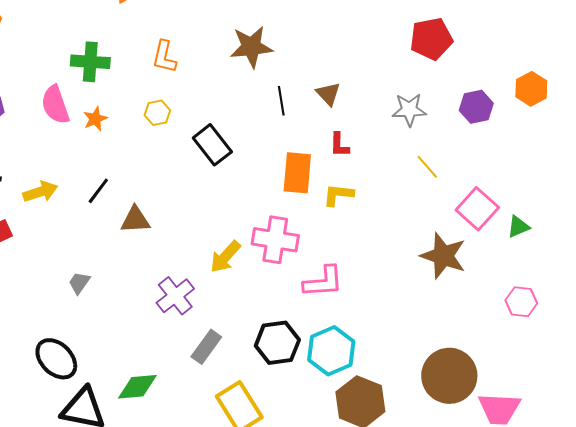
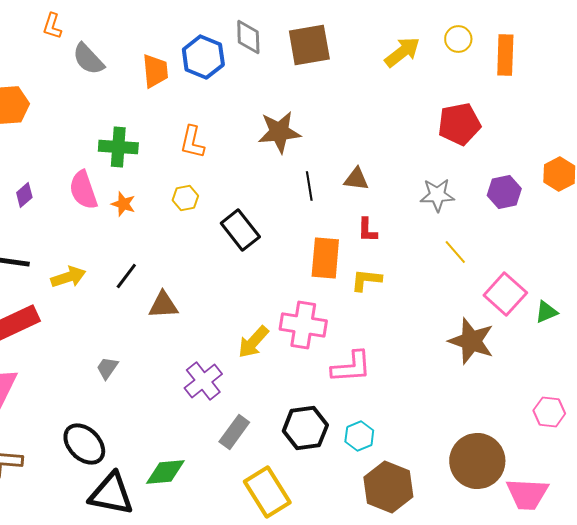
brown triangle: (328, 94) -> (356, 179), turned -40
orange star: (95, 119) -> (123, 204), turned -30
pink hexagon: (521, 302) -> (549, 412), moved
cyan hexagon: (331, 351) -> (359, 436), size x0.6

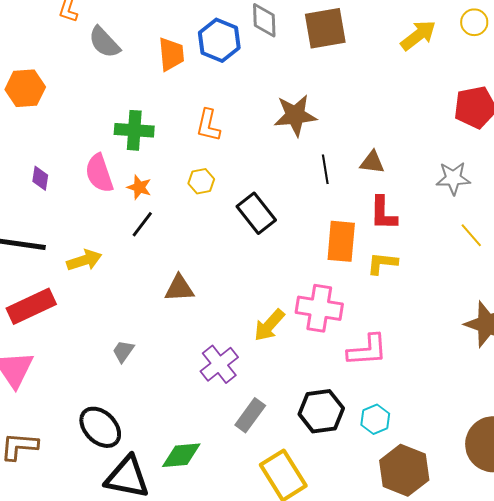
purple diamond: (24, 195) -> (40, 178), turned -40
red L-shape: (367, 230) -> (383, 213), size x1.4
black line: (126, 276) -> (142, 224), moved

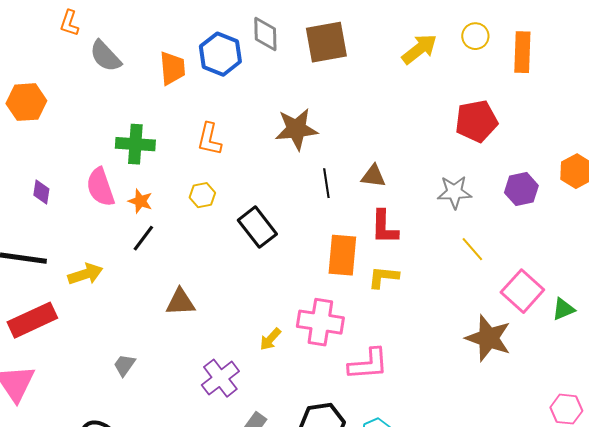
yellow arrow: (269, 325) -> (270, 339), size x0.7

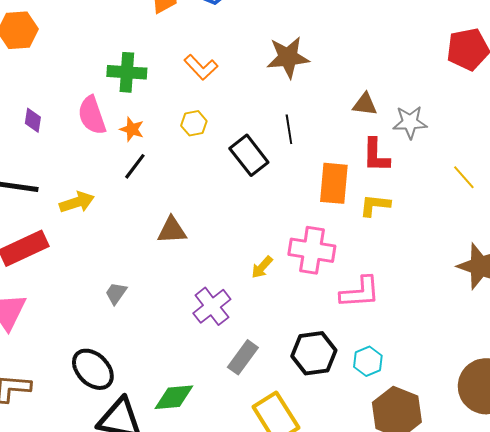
orange L-shape: (209, 139) -> (201, 67), turned -56
black line: (326, 183) -> (289, 129), moved
gray star: (454, 192) -> (410, 122), moved

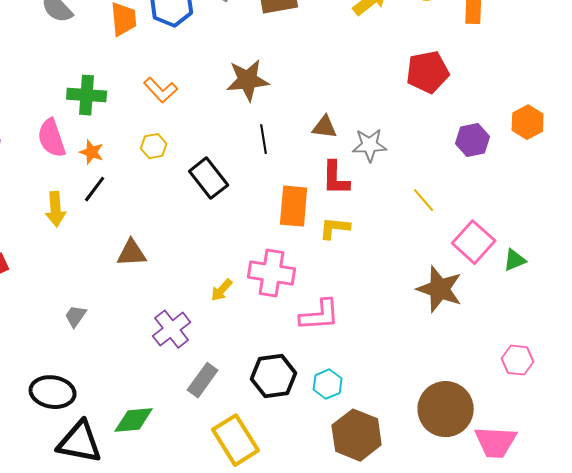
black line: (289, 129) -> (264, 139), moved
yellow arrow: (77, 202) -> (56, 209), moved, turned 104
black ellipse: (93, 369) -> (53, 392), turned -36

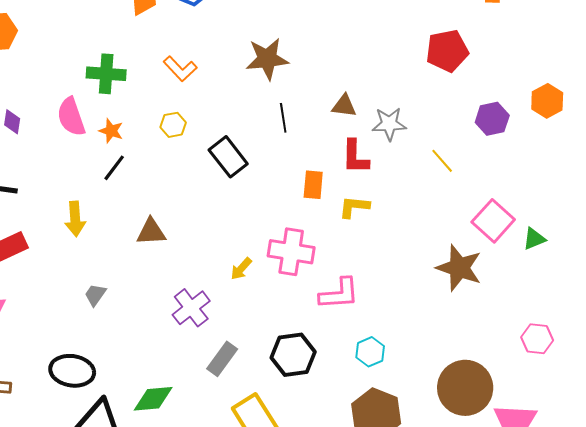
yellow line: (424, 200) -> (442, 161), moved
orange rectangle: (294, 206) -> (313, 185), size x0.7
yellow arrow: (56, 209) -> (75, 219), moved
cyan hexagon: (328, 384) -> (370, 352), moved

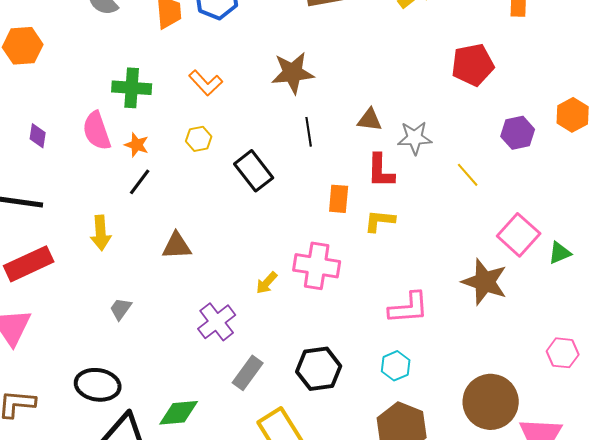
pink L-shape: (339, 294) -> (409, 308), moved

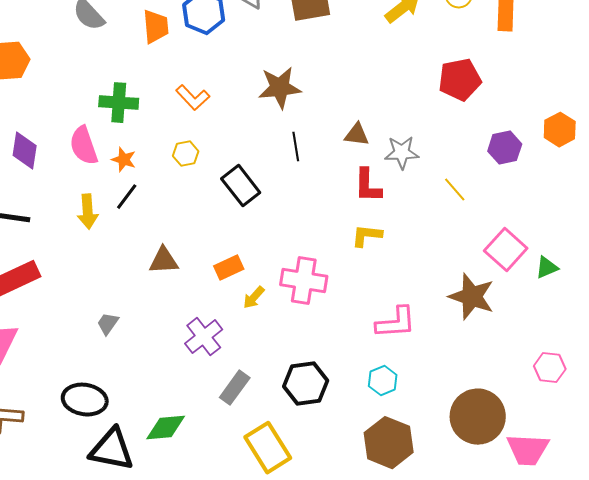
purple diamond: (38, 136) -> (25, 151), size x1.5
orange rectangle: (339, 199) -> (229, 268), moved, turned 60
yellow arrow: (101, 233) -> (88, 212), moved

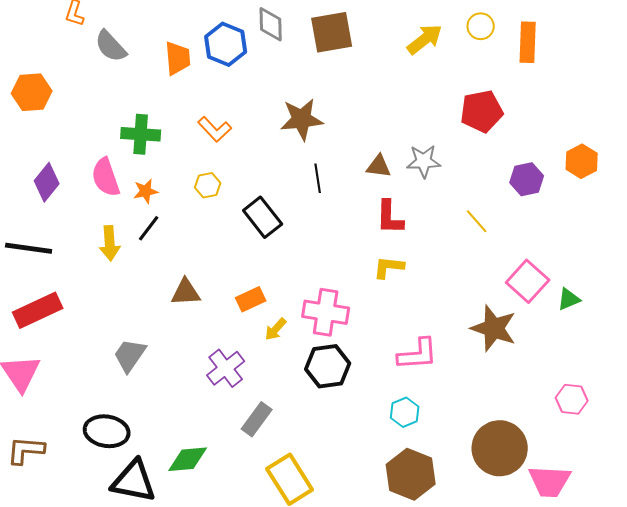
purple diamond: (25, 151) -> (47, 182), turned 30
gray star: (402, 153) -> (424, 161), moved
orange star: (124, 160) -> (146, 191), turned -30
gray trapezoid: (108, 324) -> (130, 355), size x1.5
black hexagon: (306, 384) -> (328, 366), moved

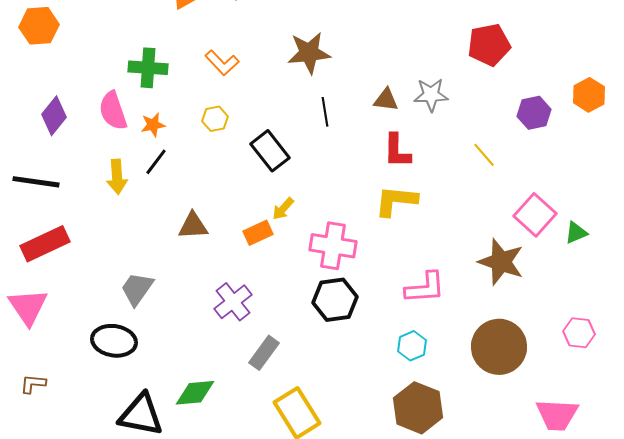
yellow L-shape: (389, 267) -> (396, 201), size x1.4
yellow arrow: (276, 329) -> (283, 209), moved
black ellipse: (107, 431) -> (114, 341), moved
brown circle: (500, 448) -> (499, 347), moved
brown L-shape: (26, 450) -> (33, 384), size x0.7

